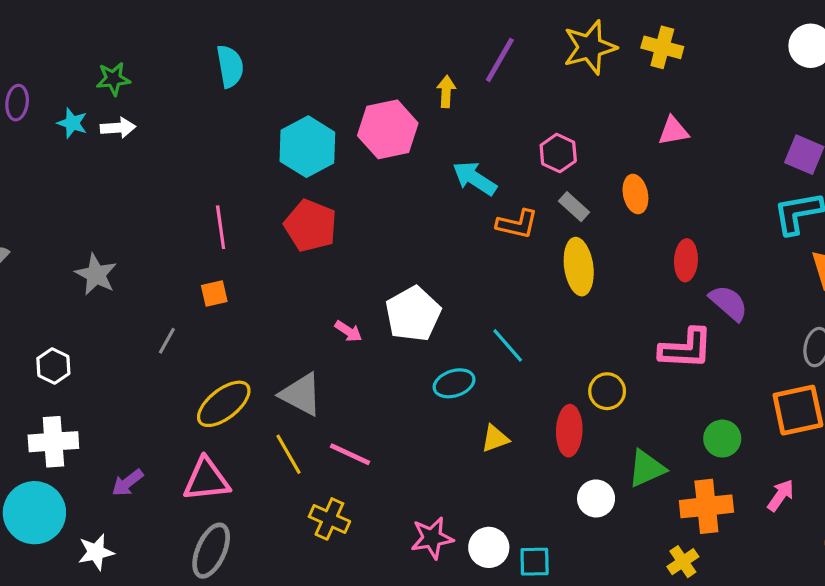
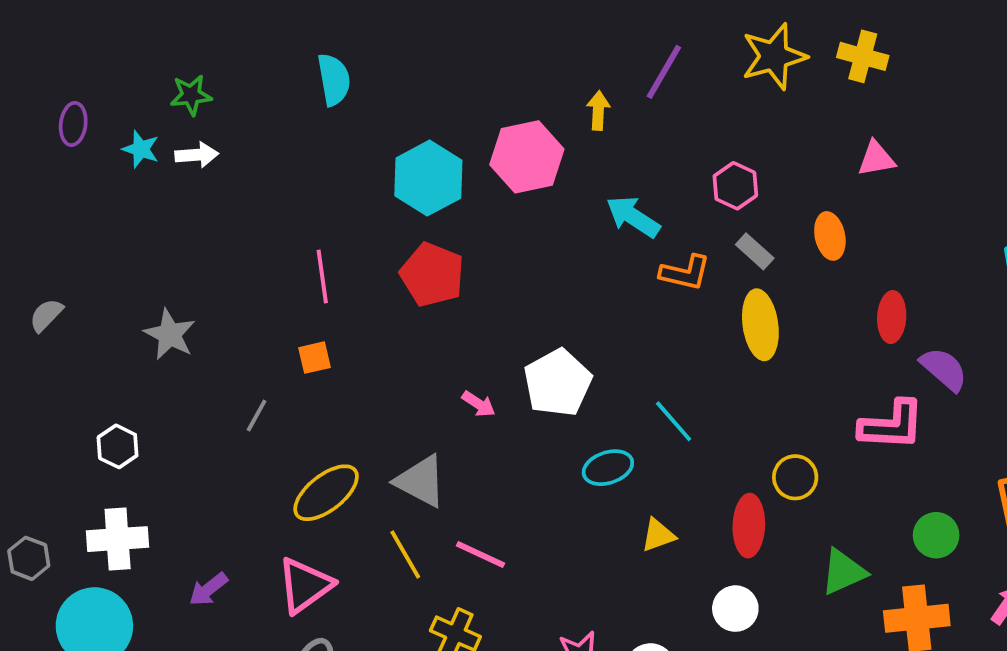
pink triangle: (206, 480) -> (305, 585), turned -30
white circle: (596, 498) -> (735, 609), moved

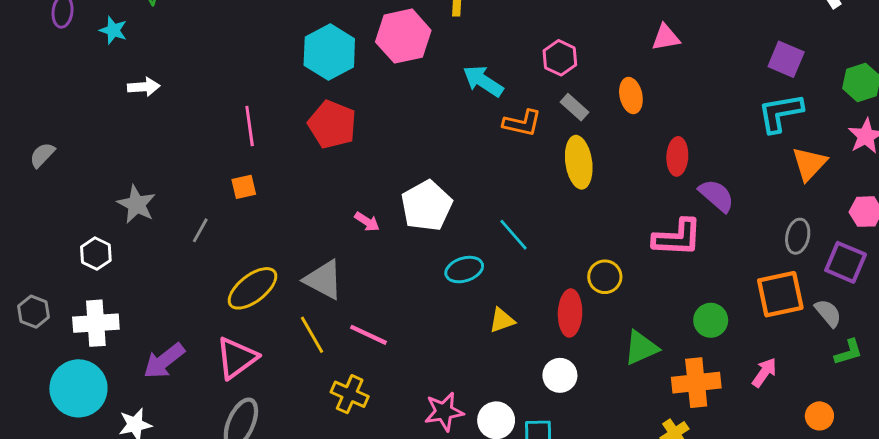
white arrow: (197, 155) -> (144, 87), moved
gray star: (170, 334) -> (136, 204), moved
gray hexagon: (29, 558) -> (34, 312), moved
purple arrow: (208, 589) -> (164, 361), size x1.4

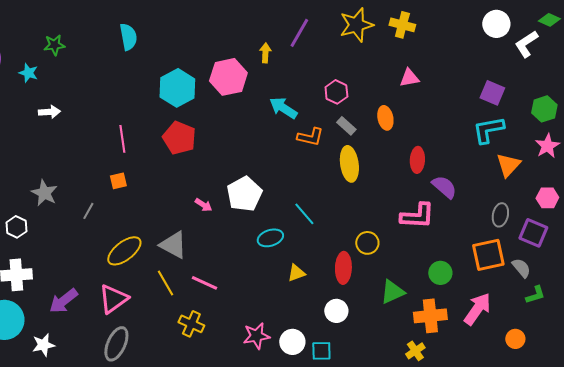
pink arrow: (764, 372) -> (477, 309), size x1.6

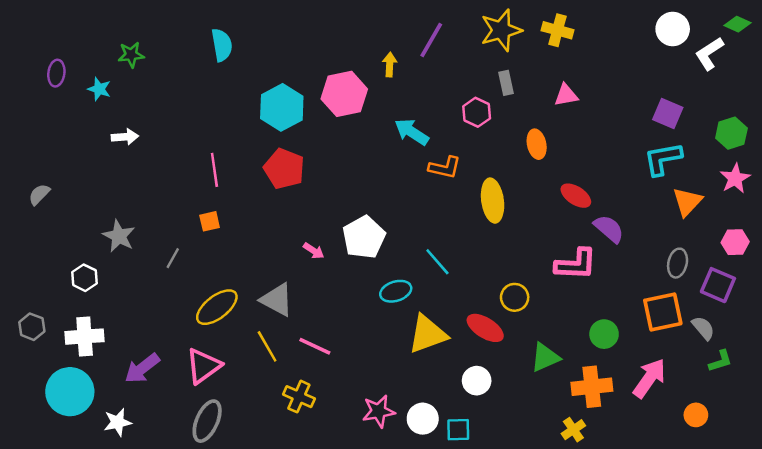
gray rectangle: (346, 126) -> (506, 83), moved, turned 36
red ellipse: (417, 160) -> (576, 196), turned -60
red ellipse: (343, 268) -> (485, 328), turned -60
yellow triangle: (296, 273) -> (428, 334), size x1.8

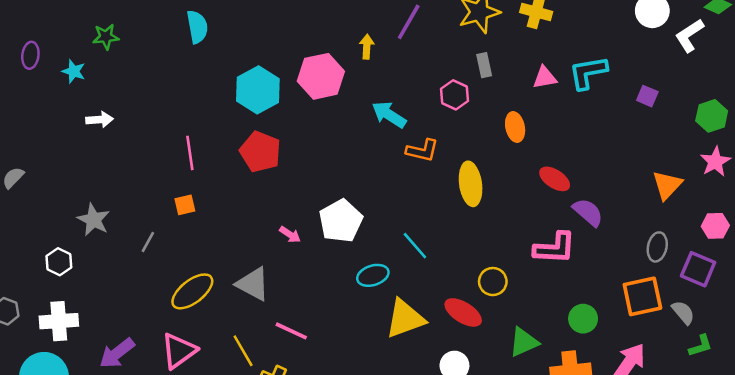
purple square: (668, 114) -> (647, 96), size x0.7
cyan L-shape: (663, 159) -> (588, 73), moved
yellow line: (267, 346) -> (243, 351), moved

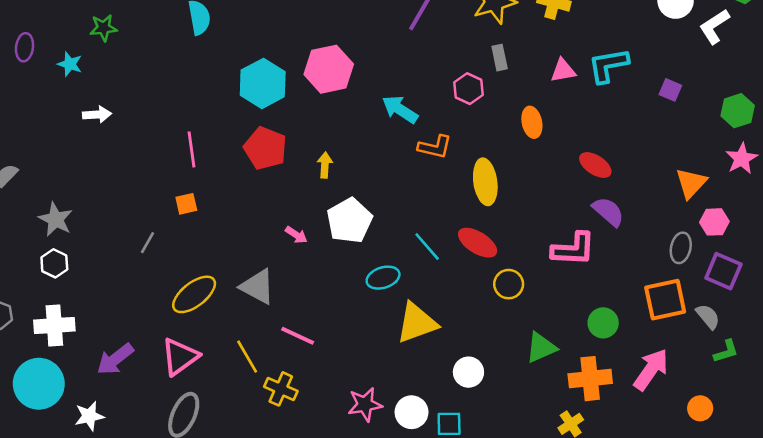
yellow arrow: (367, 47) -> (325, 165), moved
red ellipse: (555, 179) -> (595, 165), moved
gray star: (93, 220) -> (56, 219), moved
pink hexagon: (715, 226) -> (714, 222), moved
red ellipse: (463, 312) -> (478, 243), moved

